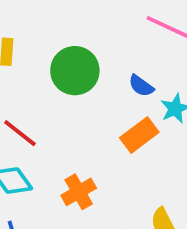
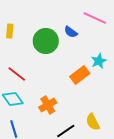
blue semicircle: (141, 86) -> (71, 32), moved

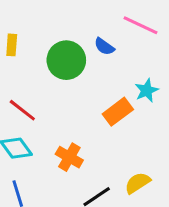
orange cross: (48, 105) -> (69, 157), turned -30
yellow semicircle: (93, 122) -> (138, 183), turned 84

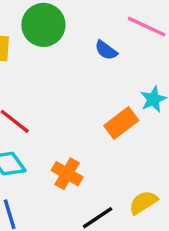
green circle: (66, 60) -> (43, 25), moved

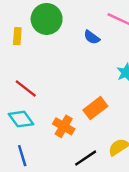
orange rectangle: (121, 123) -> (95, 108), moved

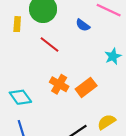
red line: (26, 89) -> (49, 44), moved
orange cross: (64, 126) -> (59, 84), moved

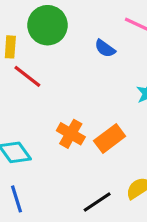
red line: (49, 44) -> (27, 76), moved

